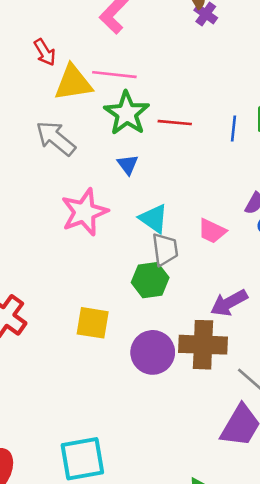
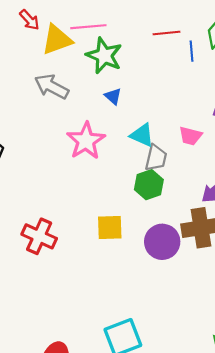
red line: (175, 123) -> (166, 33), moved
gray trapezoid: (165, 249) -> (156, 158), turned 32

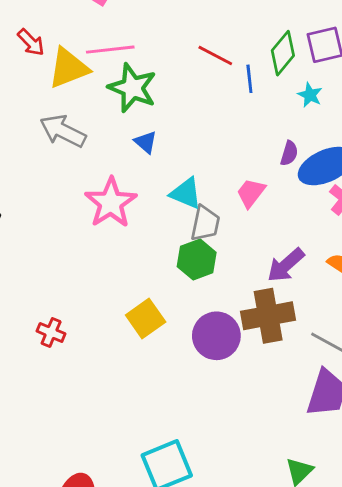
red line: (166, 33) -> (215, 55), turned 35
pink trapezoid: (190, 136) -> (251, 193), turned 115
yellow square: (110, 228) -> (146, 318), turned -32
red cross: (39, 236) -> (51, 332), size x0.6

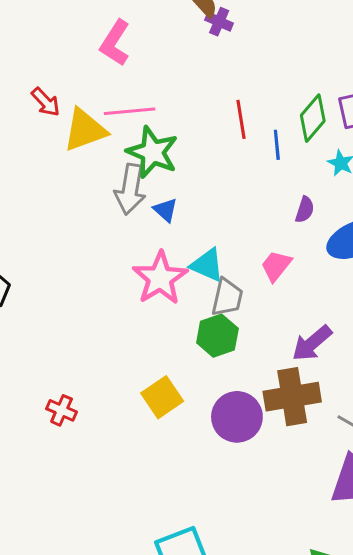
red line: (215, 55) -> (241, 119), turned 52
gray arrow: (63, 131) -> (130, 189), moved, turned -108
purple semicircle: (289, 153) -> (305, 210), moved
pink star: (111, 203) -> (160, 278), moved

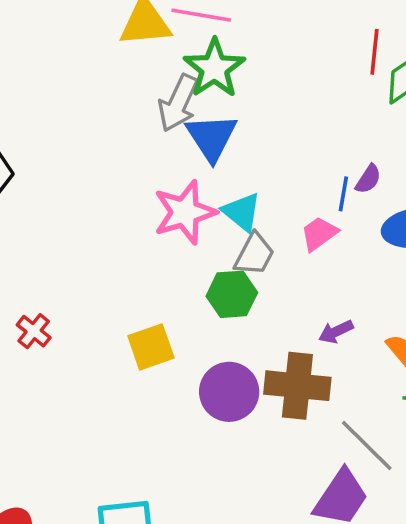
red line: (241, 119) -> (375, 52), moved
blue line: (277, 145) -> (343, 194), moved
blue triangle: (165, 210) -> (211, 137), size x1.8
purple arrow: (312, 343) -> (336, 332), size x0.7

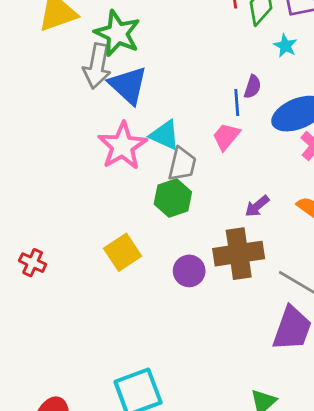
purple circle: (229, 392) -> (189, 271), size x0.7

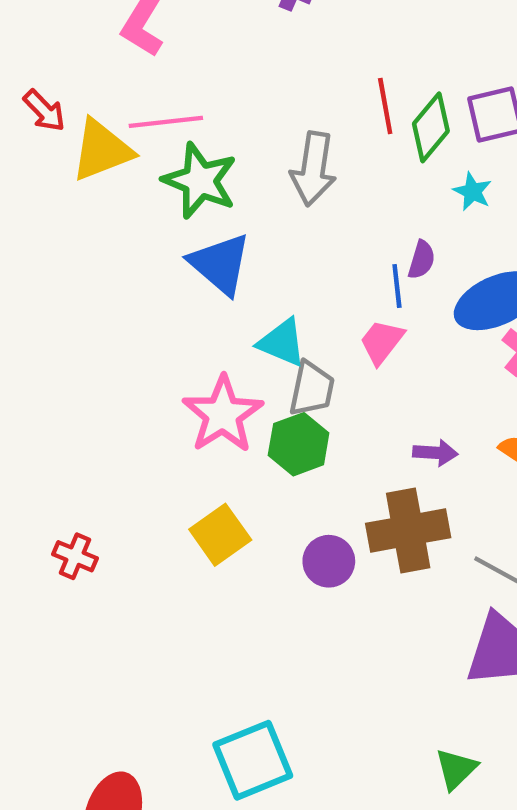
gray arrow: (97, 66) -> (313, 169), moved
pink star: (122, 146) -> (223, 414), moved
purple arrow: (257, 206) -> (435, 453), turned -135

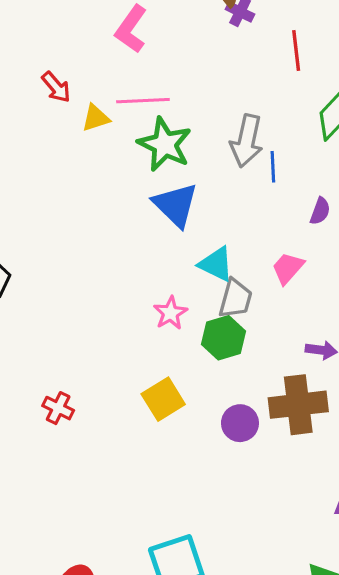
red line: (385, 106) -> (296, 50), moved
yellow triangle: (102, 150) -> (96, 118), size x0.6
blue line: (397, 286) -> (273, 167), moved
pink star: (223, 414) -> (170, 313), size x0.6

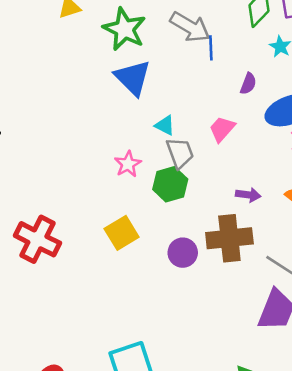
gray arrow: (247, 141) -> (190, 27), turned -72
cyan triangle: (216, 264) -> (165, 125), size x0.7
gray trapezoid: (235, 299) -> (180, 153), turned -36
red cross: (58, 408) -> (37, 239), size x1.8

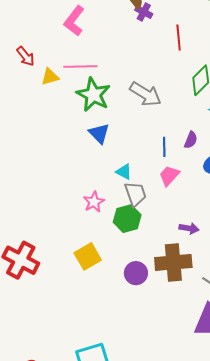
blue line: (211, 48) -> (164, 147), moved
blue triangle: (133, 78) -> (99, 133), size x0.7

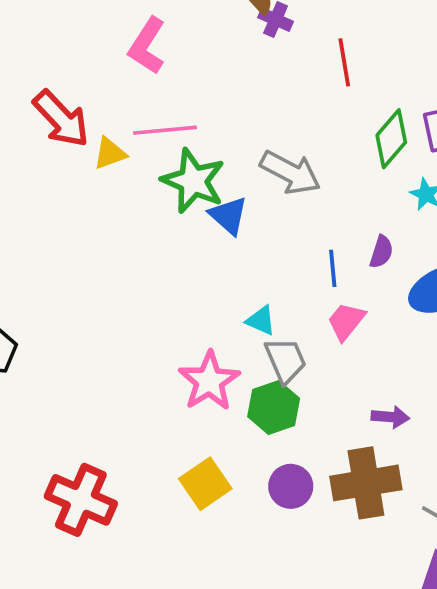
red arrow: (26, 56) -> (61, 119), size x1.6
blue triangle: (99, 133) -> (229, 215), moved
pink star: (94, 202) -> (209, 381), size x1.5
purple circle: (136, 273) -> (291, 486), moved

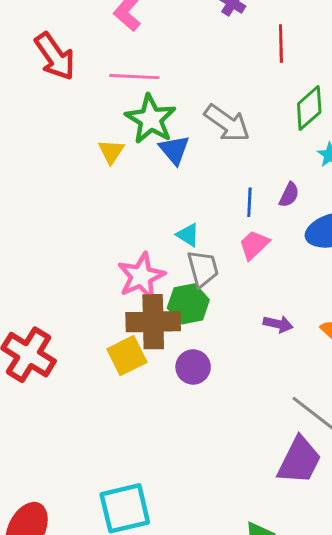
yellow triangle: (110, 153) -> (111, 152), moved, turned -44
brown cross: (366, 483) -> (153, 322), moved

